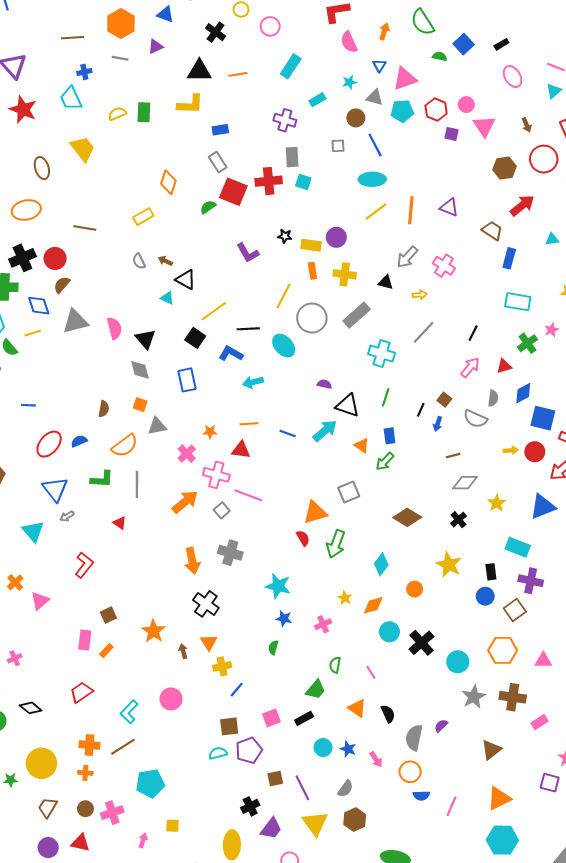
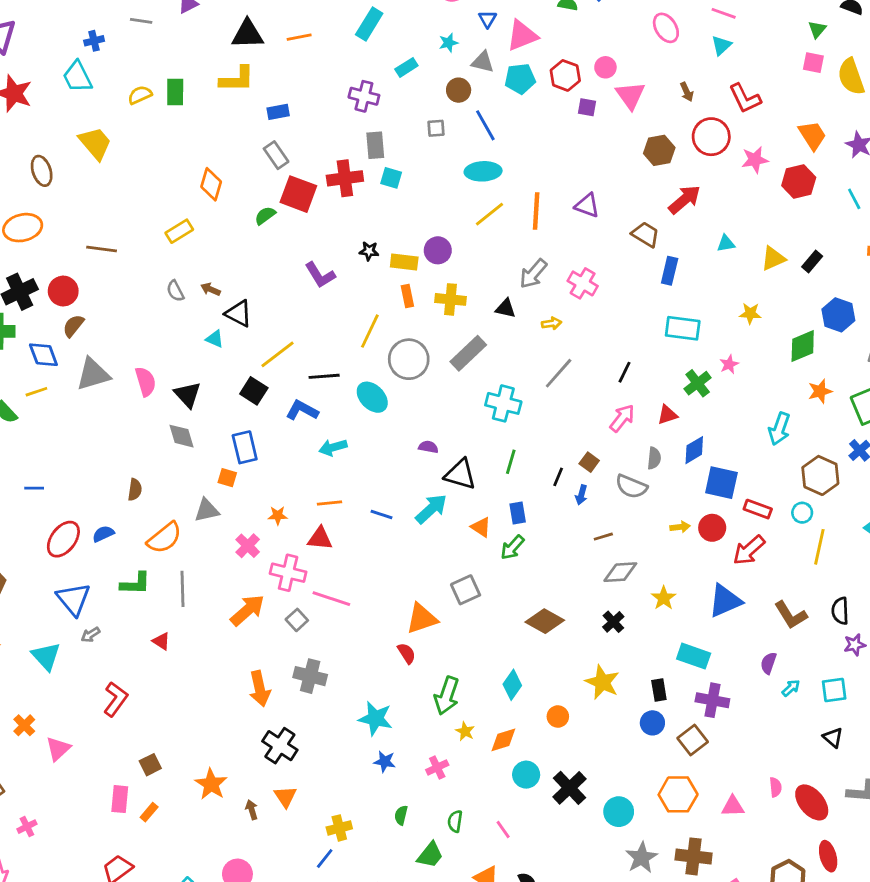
orange square: (140, 405) -> (227, 478), moved
green arrow: (336, 544) -> (447, 696), moved
green semicircle: (273, 648) -> (401, 815), moved
yellow cross: (222, 666) -> (339, 828), moved

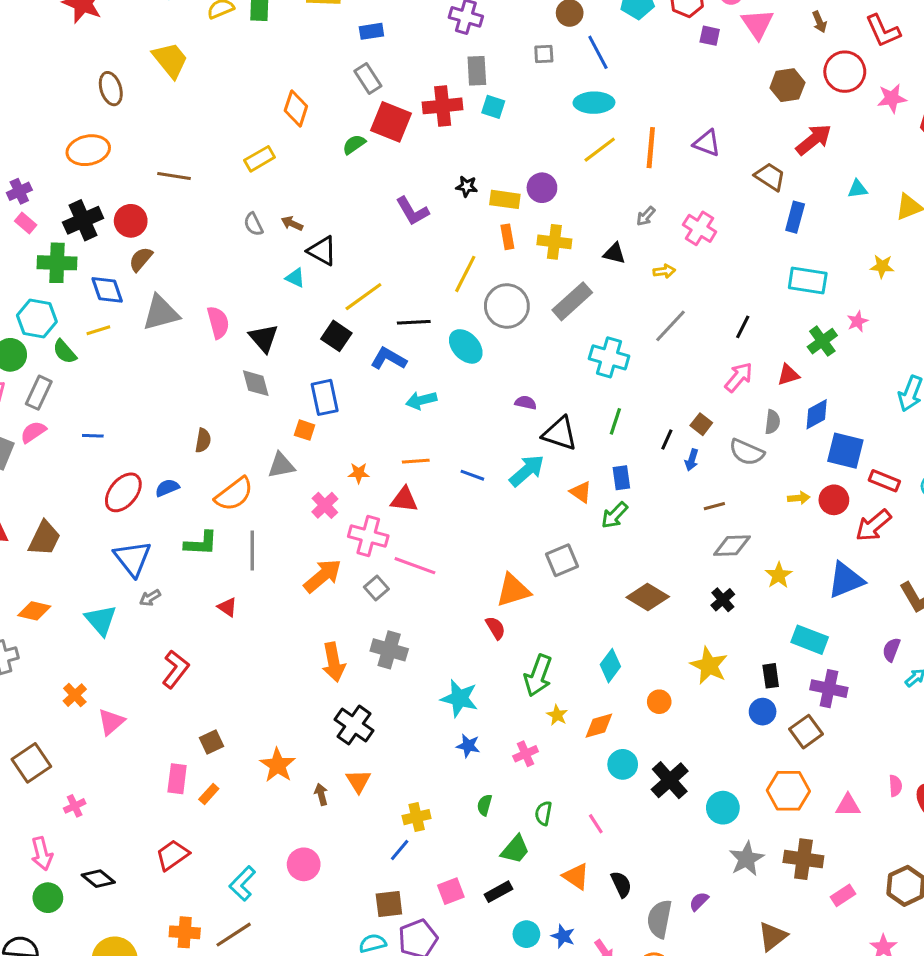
gray arrow: (533, 274) -> (646, 216), size x0.6

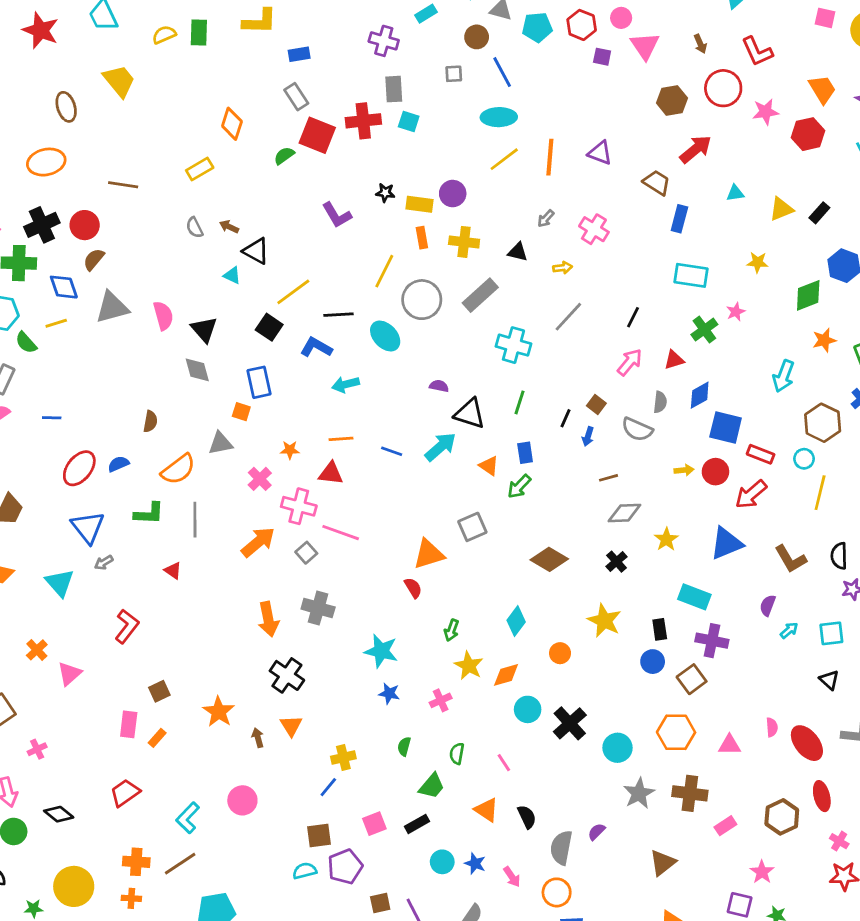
green arrow: (538, 675) -> (451, 630), size x0.6
yellow star: (557, 715) -> (469, 666), size x1.5

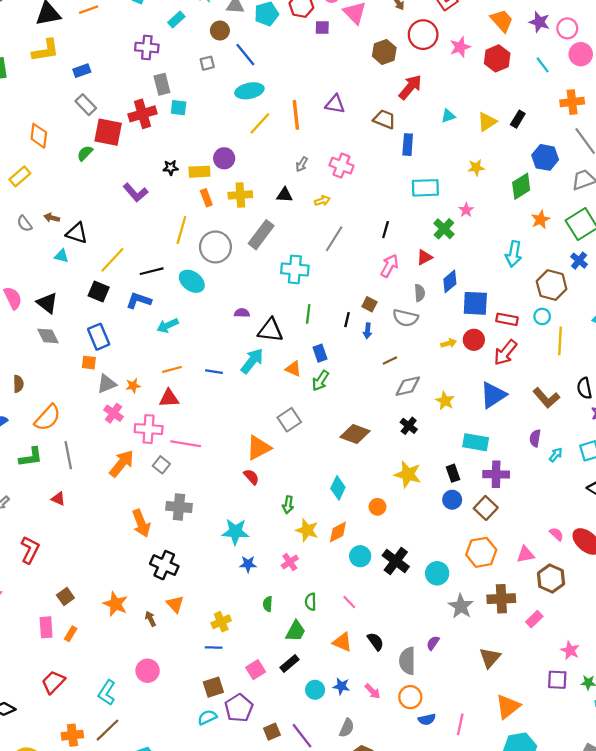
gray triangle: (220, 443) -> (107, 384), moved
pink semicircle: (772, 727) -> (556, 534), turned -32
blue line: (328, 787) -> (214, 647), turned 63
brown hexagon: (782, 817) -> (551, 579), moved

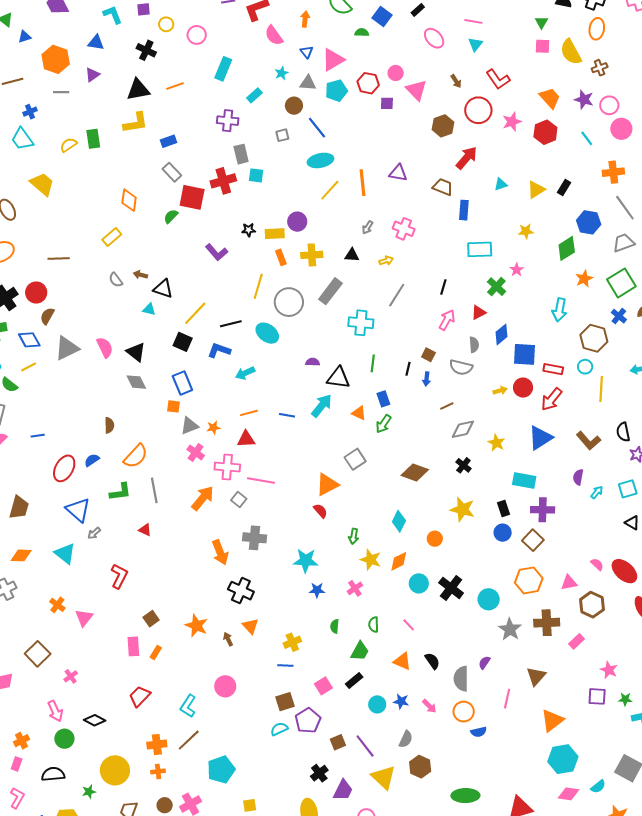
pink line: (460, 724) -> (507, 699), moved

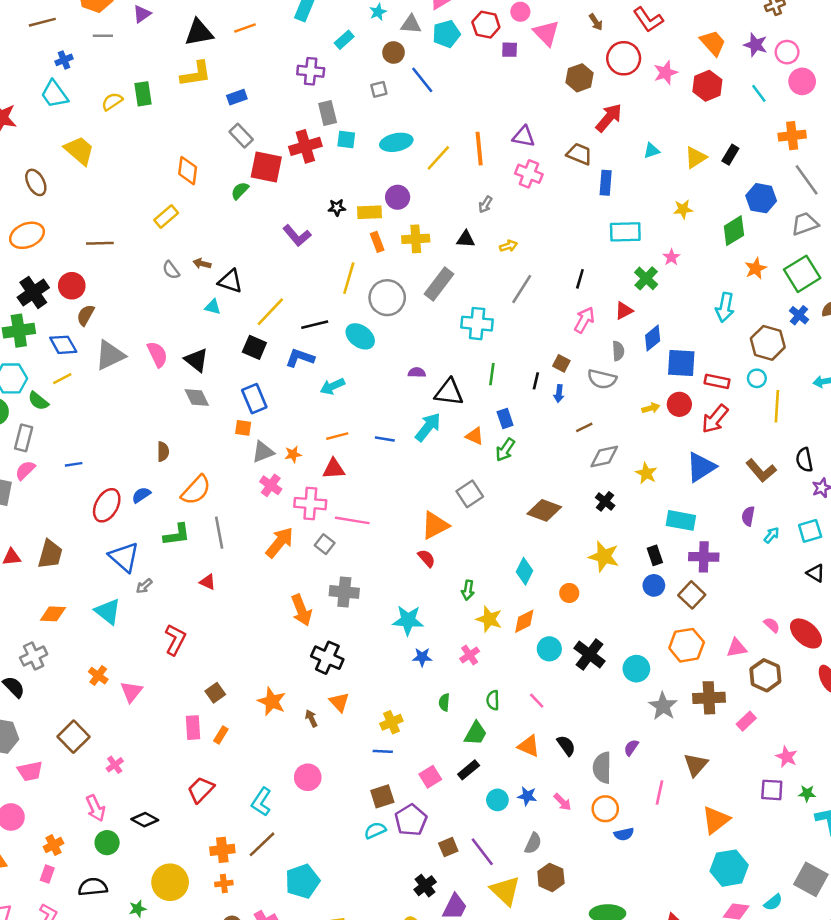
cyan ellipse: (320, 160) -> (396, 142), moved
pink cross: (404, 229) -> (529, 174), moved

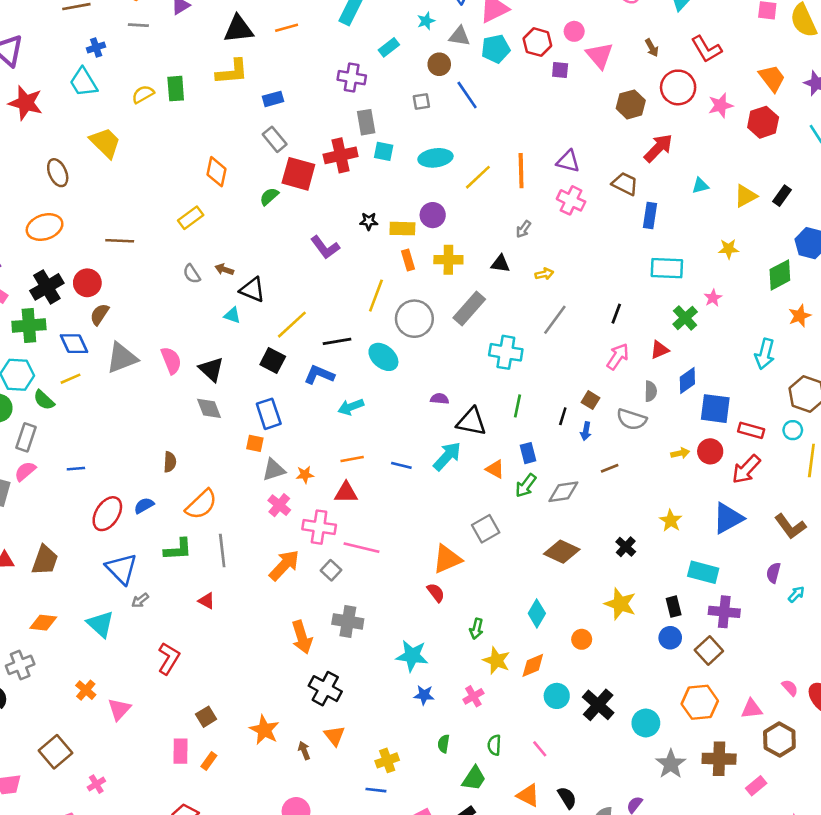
gray diamond: (604, 456) -> (563, 492), moved

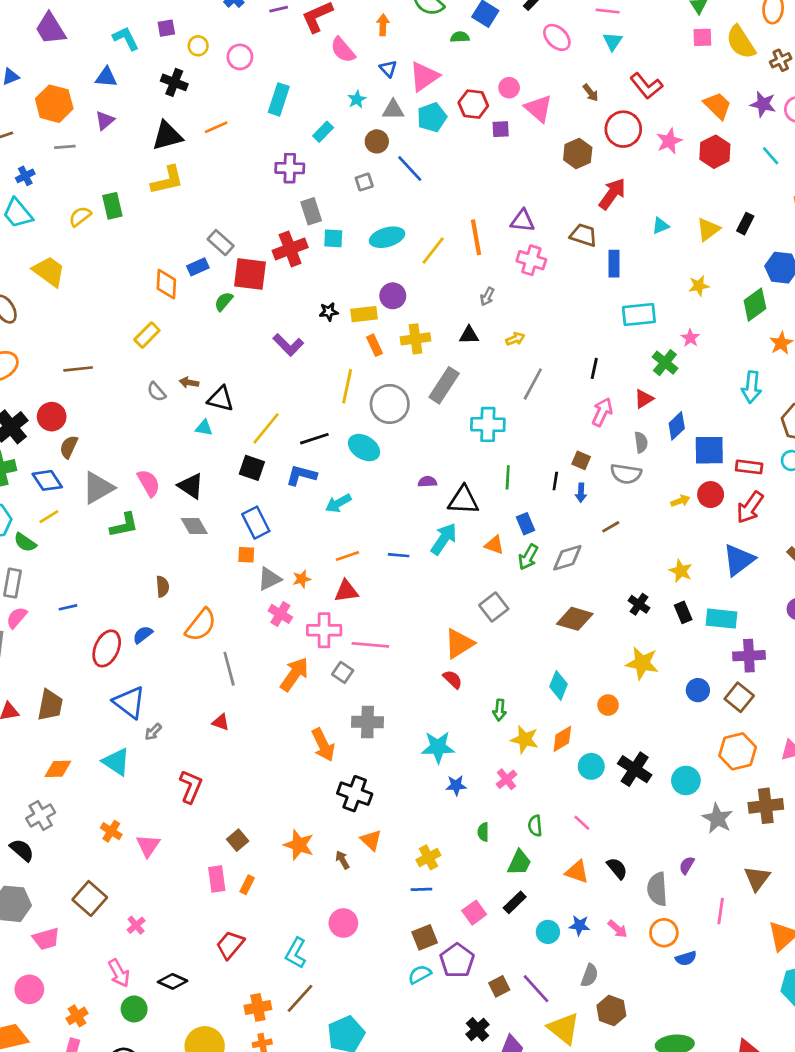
blue rectangle: (273, 99) -> (198, 267), moved
green L-shape: (178, 549) -> (124, 525), moved
black rectangle: (674, 607) -> (683, 612), moved

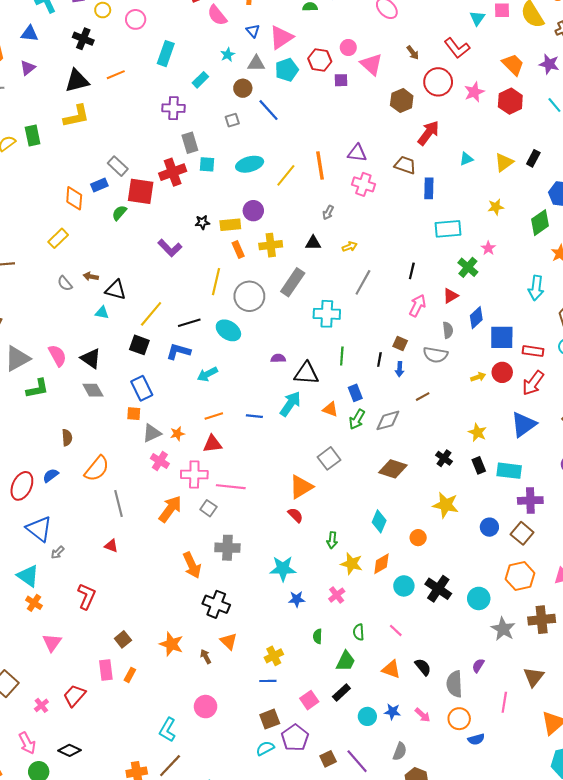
cyan triangle: (613, 41) -> (477, 18), moved
orange cross: (111, 831) -> (34, 603), moved
red trapezoid: (230, 945) -> (74, 696), moved

